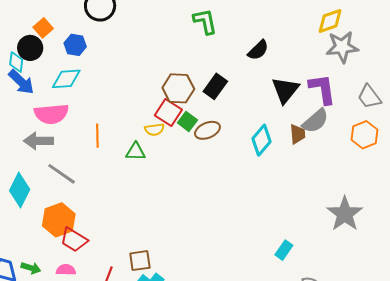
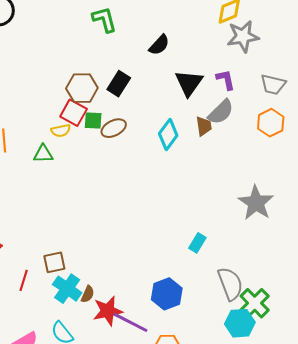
purple L-shape: (322, 89) -> (226, 80), size x0.7
gray trapezoid: (369, 97) -> (273, 84), turned -36
green square: (187, 121) -> (93, 120), turned -30

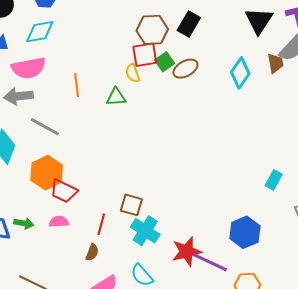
red square: (74, 113) -> (145, 55), turned -36
green square: (93, 120) -> (165, 62), turned -36
yellow semicircle: (61, 131) -> (133, 73), turned 84
brown square: (54, 262) -> (131, 205), turned 30
brown semicircle: (88, 294) -> (92, 252), moved

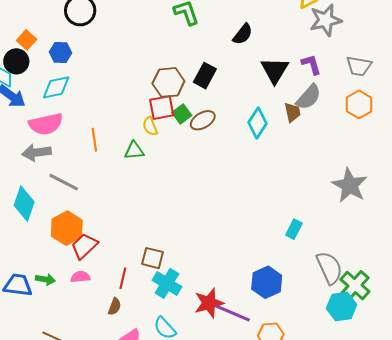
red trapezoid: (64, 191) -> (84, 246), turned 112

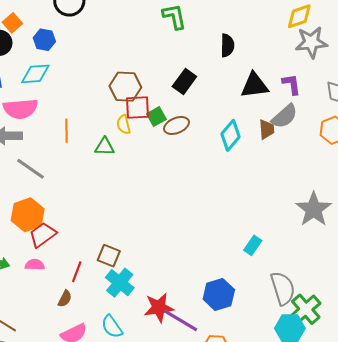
black semicircle: (243, 34) -> (227, 45), turned -45
black triangle: (275, 70) -> (254, 85), turned 44
brown hexagon: (168, 82) -> (125, 87), moved

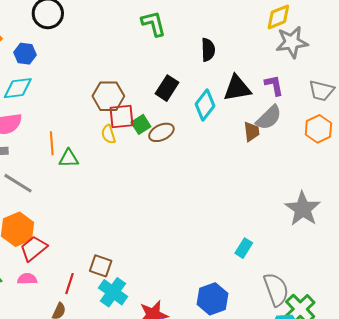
cyan diamond: (231, 135) -> (205, 105), moved
green triangle: (105, 147) -> (69, 158), moved

